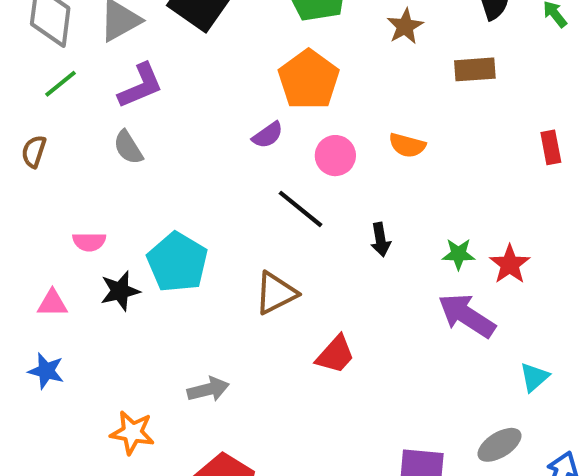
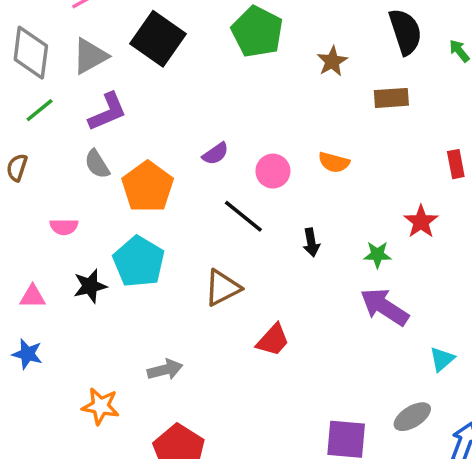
orange pentagon: (309, 80) -> (148, 187), moved
pink semicircle: (89, 242) -> (64, 227), moved
red star: (510, 264) -> (421, 222), moved

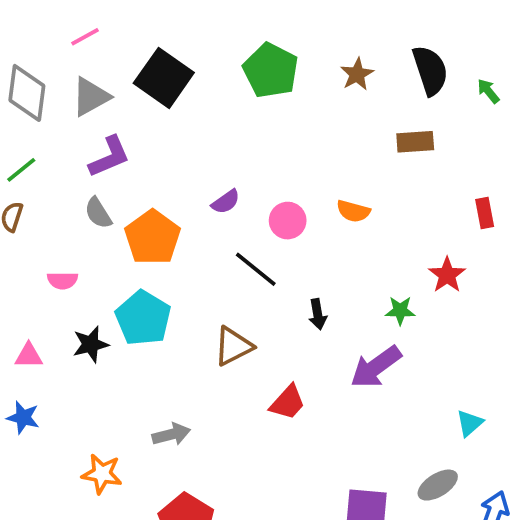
brown star: (332, 61) -> (357, 74), moved
green line: (40, 110) -> (21, 170), moved
black arrow: (311, 242) -> (318, 314), moved
purple arrow: (384, 307) -> (376, 367), moved, turned -69

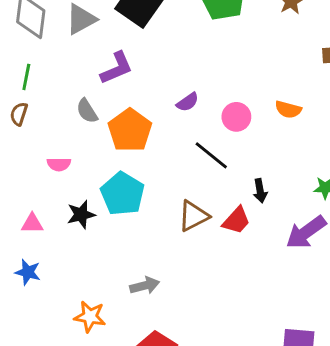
purple L-shape: (109, 157) -> (117, 68), moved
green line: (21, 170) -> (26, 77), turned -40
red trapezoid: (288, 403) -> (236, 220), moved

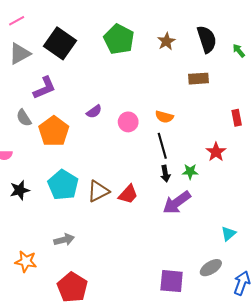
black line: (211, 155) -> (162, 146), moved, turned 35
black arrow: (260, 191) -> (165, 174), moved
cyan pentagon: (122, 194) -> (63, 185), moved

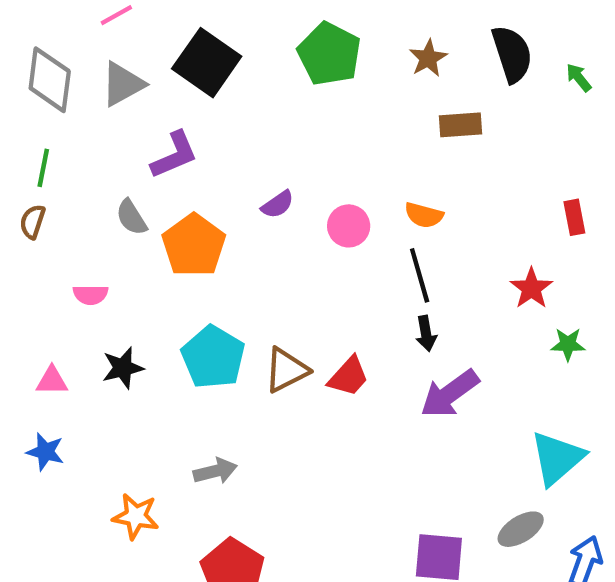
brown rectangle: (198, 79) -> (460, 125), moved
green star: (190, 172) -> (568, 344), moved
cyan triangle: (228, 234) -> (557, 458), size x1.8

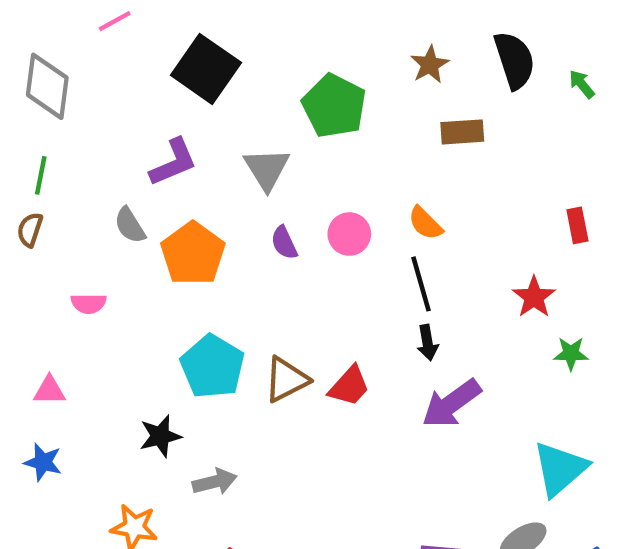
green pentagon: (329, 54) -> (334, 106), moved
gray triangle: (123, 84) -> (267, 169), moved, turned -33
purple semicircle: (278, 204) -> (284, 243), moved, turned 100
orange semicircle: (424, 215) -> (425, 223), turned 30
black star: (123, 368) -> (160, 436), moved

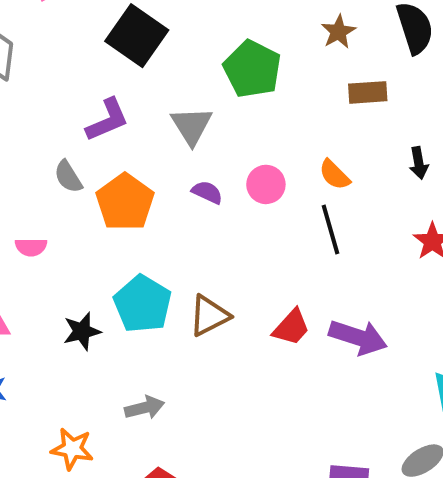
purple semicircle: (284, 243) -> (207, 192), turned 140
black arrow: (428, 343) -> (419, 163), moved
red trapezoid: (349, 386) -> (291, 327), moved
purple arrow: (451, 403) -> (358, 337), turned -126
black star: (160, 436) -> (82, 331), moved

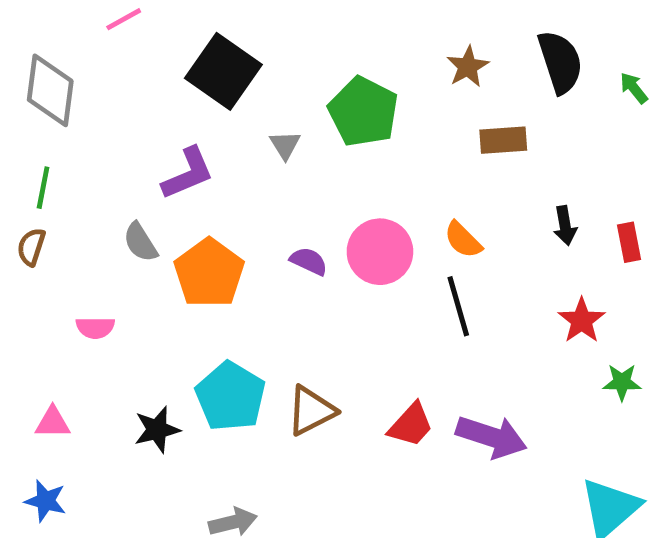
gray triangle: (192, 126) -> (285, 145), moved, size x0.6
pink circle: (266, 184) -> (380, 252), size x1.4

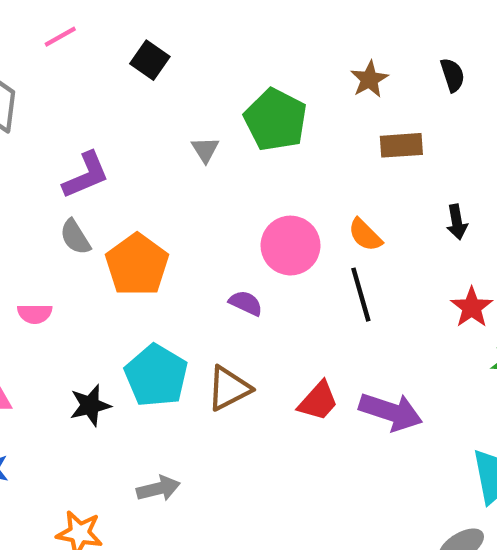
black semicircle: (560, 62) -> (453, 75), size x0.6
black square: (223, 71) -> (150, 60), moved, size x0.6
purple L-shape: (188, 173) -> (86, 175), moved
purple semicircle: (309, 261) -> (246, 303), moved

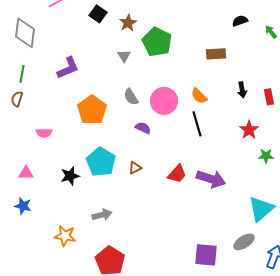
black semicircle: (453, 75) -> (240, 21), turned -91
brown star: (369, 79) -> (128, 23), moved
gray semicircle: (75, 237) -> (131, 97), moved
brown triangle: (229, 388) -> (135, 168), size x0.6

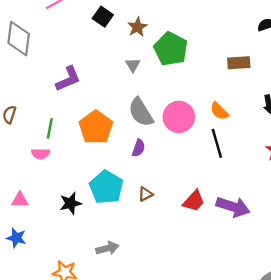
green line: (22, 74) -> (50, 128), moved
gray semicircle: (131, 97) -> (141, 112), size x1.5
purple semicircle: (143, 128) -> (138, 148), moved, turned 84

